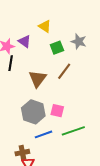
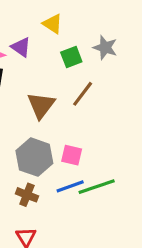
blue line: (43, 134) -> (70, 186), moved
brown cross: (22, 153) -> (27, 195), moved, turned 32

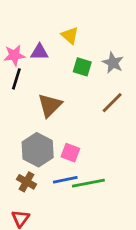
purple triangle: (21, 47) -> (39, 52), turned -42
green square: (71, 57) -> (82, 67), turned 30
brown line: (83, 94) -> (112, 103), moved

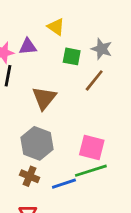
brown line: (112, 103) -> (94, 80), moved
pink square: (70, 153) -> (92, 147), moved, size x1.4
blue line: (65, 180) -> (64, 184), moved

